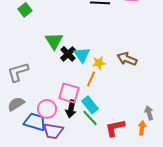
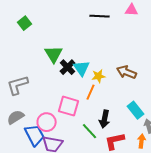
cyan rectangle: (90, 105) -> (136, 110), moved
black arrow: (71, 109) -> (105, 119), moved
blue trapezoid: (35, 122) -> (35, 135), turned 45

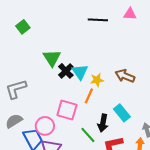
cyan rectangle: (136, 110) -> (122, 113), moved

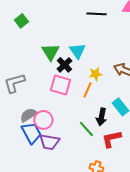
cyan triangle: (80, 72) -> (77, 51), moved
pink square: (67, 110) -> (60, 85), moved
gray semicircle: (14, 121) -> (28, 115), moved

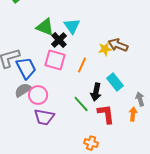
green triangle: (50, 52) -> (45, 27), turned -36
yellow star: (95, 74) -> (105, 49), moved
blue trapezoid: (31, 133) -> (26, 68), moved
red L-shape: (111, 139) -> (106, 114), turned 95

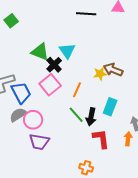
pink square: (55, 60) -> (50, 85), turned 35
cyan rectangle: (115, 82) -> (110, 107), turned 60
green line: (81, 104) -> (76, 115), moved

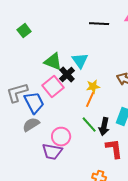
yellow star: (100, 74) -> (93, 87), moved
pink square: (50, 85) -> (53, 87), moved
pink circle: (33, 120) -> (61, 137), moved

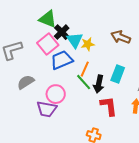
cyan triangle: (80, 61) -> (75, 40), moved
orange line: (90, 100) -> (85, 69), moved
blue trapezoid: (34, 103) -> (62, 60), moved, turned -85

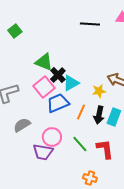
cyan triangle: (75, 40) -> (71, 83), turned 36
yellow star: (88, 44) -> (99, 91), moved
green line: (84, 82) -> (80, 144), moved
black arrow: (99, 84) -> (99, 115), moved

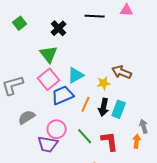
green triangle: (44, 62) -> (49, 54), turned 30
black cross: (58, 75) -> (59, 28), moved

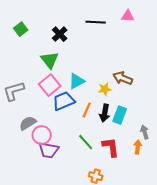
pink circle: (57, 129) -> (42, 135), moved

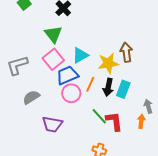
brown arrow: (123, 78) -> (126, 52), turned 60
yellow star: (105, 89) -> (108, 63), size x1.5
pink circle: (42, 135) -> (71, 93), moved
green line: (86, 142) -> (99, 116), moved

